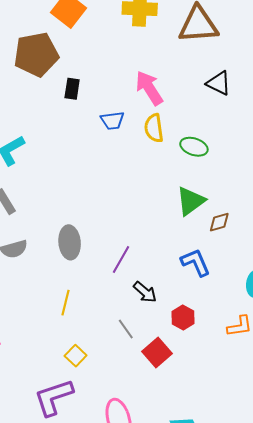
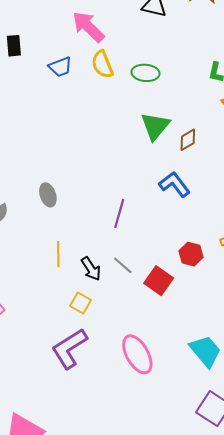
gray ellipse: (70, 242) -> (48, 195), size x0.7
purple line: (121, 259) -> (119, 213), moved
black arrow: (145, 292) -> (91, 269), moved, turned 30
red hexagon: (183, 317) -> (191, 254), moved

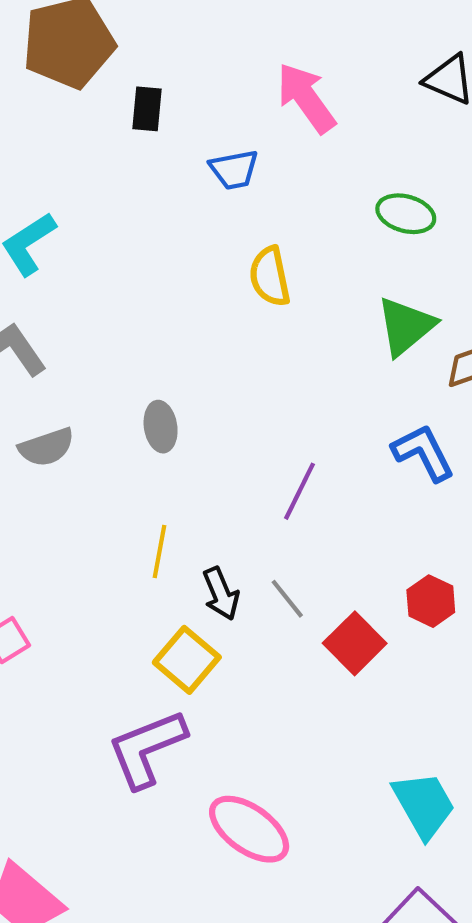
yellow semicircle: (102, 64) -> (270, 276), moved
yellow square: (81, 303) -> (187, 660), size x1.4
pink ellipse: (137, 354) -> (249, 829), moved, turned -36

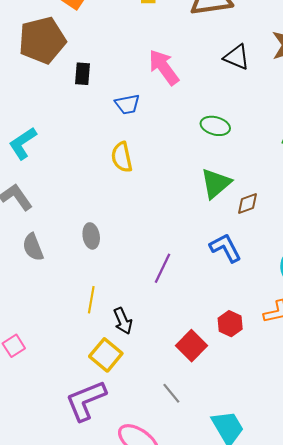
yellow semicircle: (270, 276) -> (122, 157), moved
gray semicircle: (47, 447) -> (33, 247), turned 88
gray line: (287, 599) -> (171, 393), moved

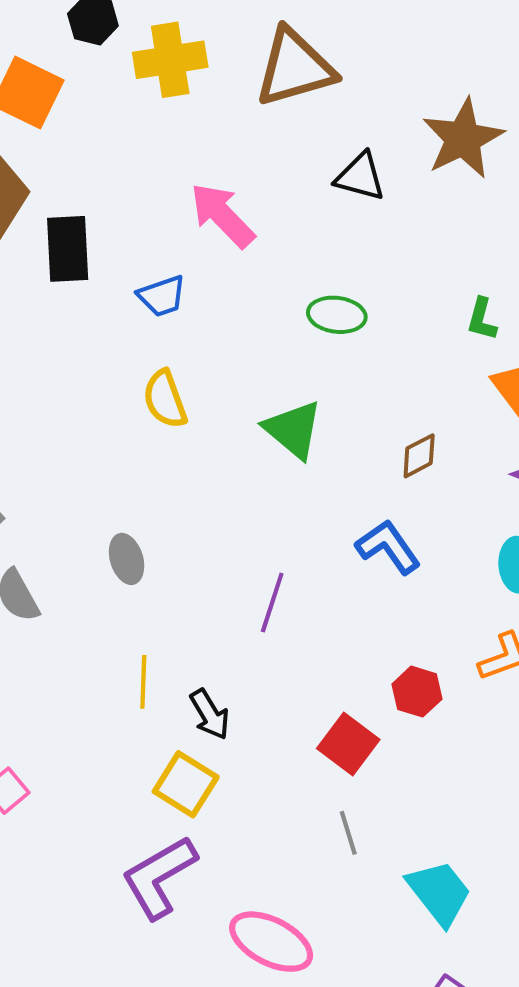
black rectangle: (82, 74) -> (68, 249), size x1.5
green triangle: (216, 183) -> (293, 429), moved, turned -32
gray line: (171, 393) -> (348, 833), moved, turned 30

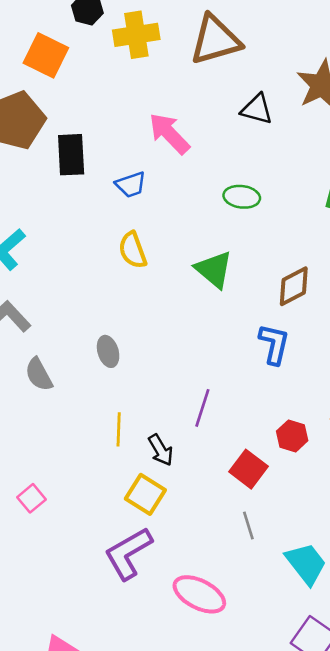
brown diamond: (419, 456) -> (294, 286), size x1.4
blue L-shape: (388, 547) -> (274, 344), turned 48
purple line: (272, 603) -> (202, 408), moved

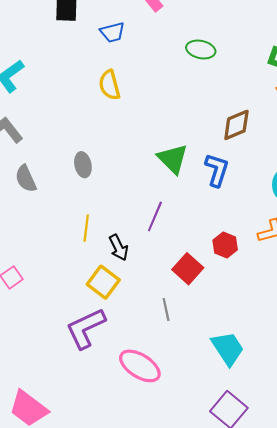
green triangle: (214, 269) -> (173, 159), moved
gray line: (248, 525) -> (166, 309), moved

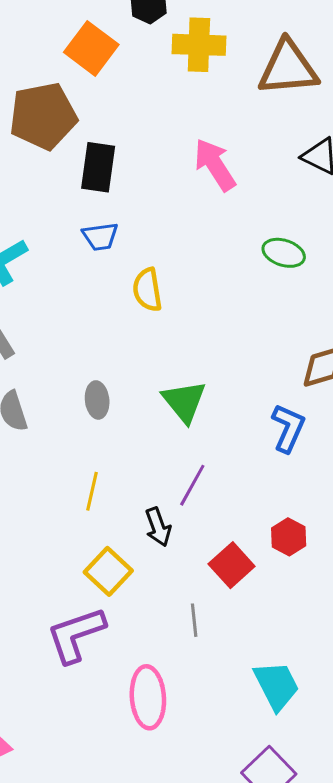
blue trapezoid: (112, 32) -> (100, 236), moved
green triangle: (173, 159) -> (184, 401), moved
black arrow: (119, 248) -> (158, 527), moved
pink ellipse: (140, 366) -> (148, 697), turned 48

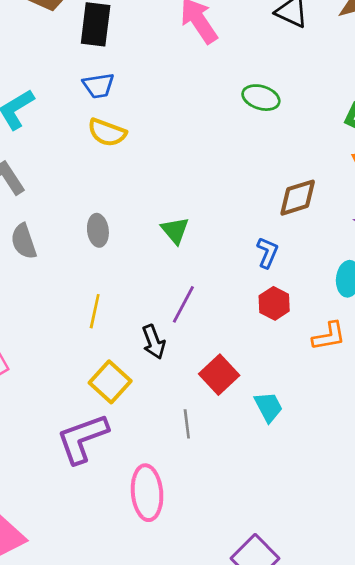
yellow semicircle: (147, 290) -> (107, 133), moved, turned -60
green triangle: (184, 401) -> (175, 230), size x0.7
blue L-shape: (288, 428) -> (267, 252), size x0.7
red hexagon: (289, 537) -> (274, 303), moved
cyan trapezoid: (277, 685) -> (269, 407), moved, size x0.7

